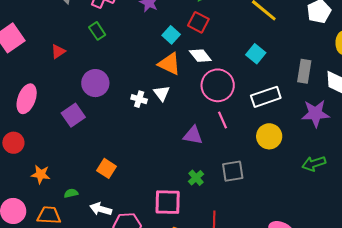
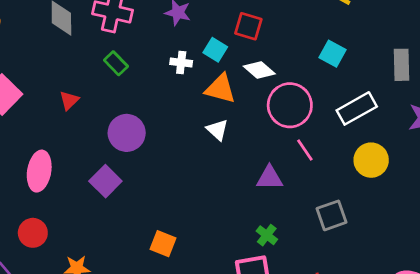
white cross: (139, 99) -> (181, 63), moved
green cross: (196, 178) -> (267, 235), moved

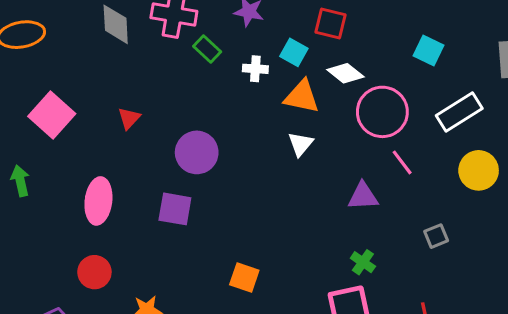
green rectangle: (116, 63) -> (207, 49), moved
white triangle: (217, 130) -> (301, 144), turned 30
purple square: (105, 181) -> (175, 209), turned -32
gray square: (332, 215) -> (436, 236), size x0.7

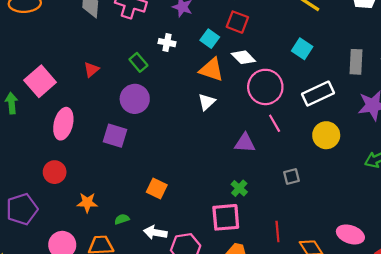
green rectangle: (207, 49) -> (138, 62), moved
white cross: (255, 69) -> (167, 43), moved
pink square: (52, 115) -> (40, 81), moved

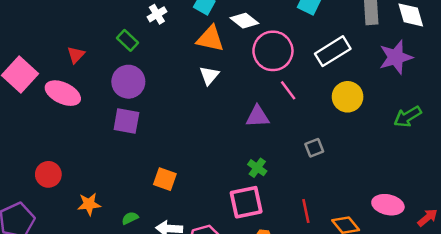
white cross: (167, 43) -> (157, 14), turned -35
pink ellipse: (63, 124) -> (63, 93), moved, turned -72
purple square: (115, 136) -> (126, 121), moved

